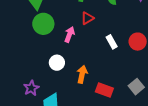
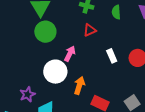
pink arrow: (70, 34) -> (70, 54), moved
white circle: (57, 63) -> (55, 72), size x1.5

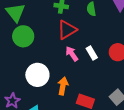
red triangle: (90, 30) -> (67, 30), size x1.5
pink arrow: (70, 54) -> (72, 54), moved, turned -56

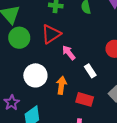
red triangle: (67, 30) -> (51, 34), moved
white rectangle: (92, 53) -> (90, 71), moved

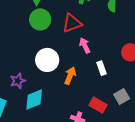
red rectangle: (85, 99) -> (98, 105), moved

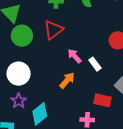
pink arrow: (85, 45) -> (75, 56), moved
white circle: (47, 60) -> (19, 74), moved
orange arrow: (70, 76) -> (67, 80), turned 36

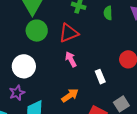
pink arrow: (75, 56) -> (71, 59), moved
orange arrow: (67, 80) -> (70, 95), moved

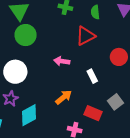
red triangle: (69, 33) -> (86, 36), moved
pink arrow: (71, 59) -> (62, 61), turned -49

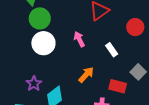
pink arrow: (62, 61) -> (79, 39), turned 63
white circle: (15, 72) -> (43, 43), moved

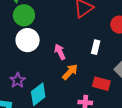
pink arrow: (79, 39) -> (60, 52), moved
white rectangle: (112, 50) -> (96, 47), turned 48

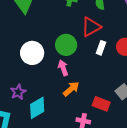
green circle: (24, 15) -> (66, 45), moved
white rectangle: (96, 47) -> (101, 48), moved

